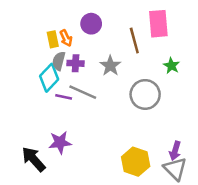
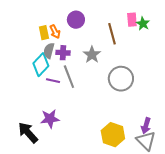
pink rectangle: (158, 24) -> (132, 20), size x0.6
green star: (171, 66) -> (143, 24), moved
gray line: (83, 92) -> (69, 77), turned 45

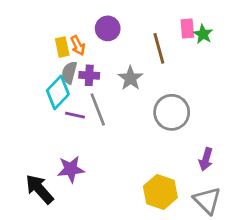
purple arrow: (146, 126) -> (206, 159), moved

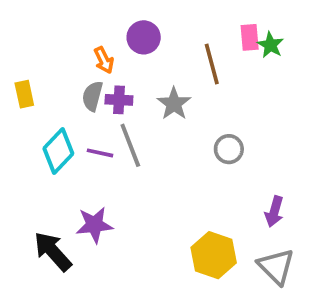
yellow rectangle: (62, 47) -> (24, 94), moved
cyan diamond: (58, 92) -> (58, 151), moved
gray circle: (172, 112) -> (229, 149), size x0.6

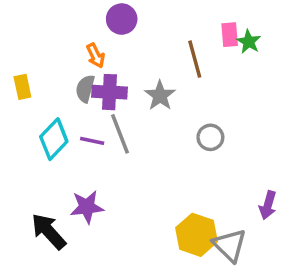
purple circle: (144, 37) -> (122, 19), moved
purple cross: (119, 100) -> (109, 92), size x1.4
purple arrow: (274, 212) -> (268, 205), moved
gray triangle: (276, 267) -> (230, 245), moved

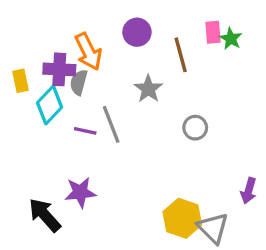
purple circle: (122, 19) -> (137, 32), moved
orange arrow: (96, 56) -> (88, 52), size x1.6
purple cross: (109, 92) -> (59, 69), moved
cyan diamond: (54, 139) -> (50, 105), moved

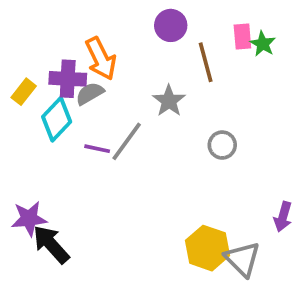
purple circle: (137, 32) -> (171, 25), moved
yellow rectangle: (20, 81) -> (24, 92), turned 50
gray semicircle: (79, 82) -> (90, 94), turned 45
gray line: (111, 124) -> (127, 141), turned 57
purple star: (80, 192) -> (29, 219), moved

